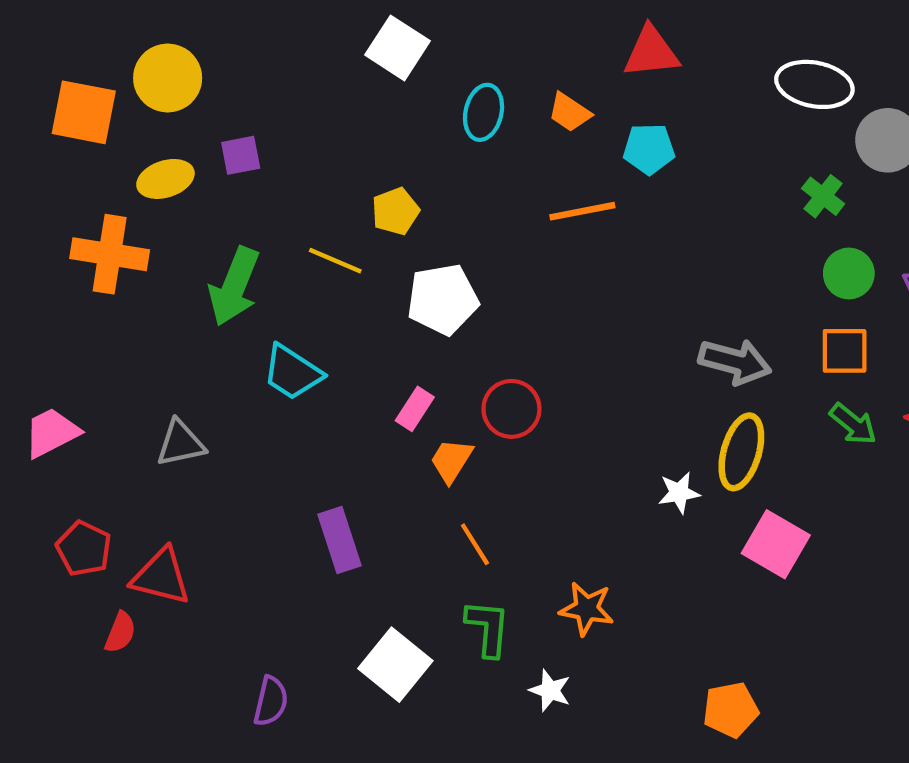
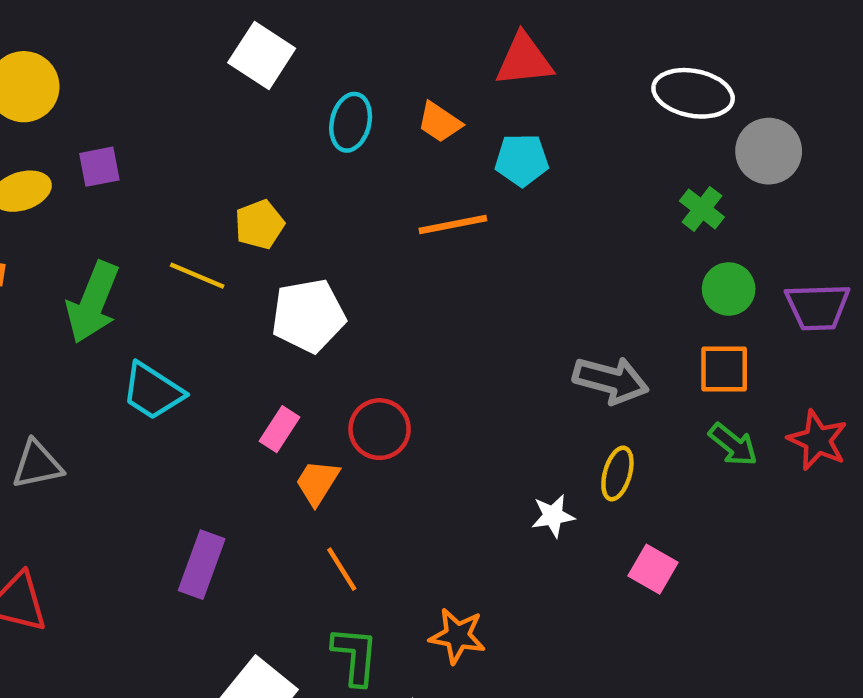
yellow ellipse: (741, 452) -> (617, 474), size x0.7
purple rectangle: (340, 540) -> (202, 565), turned 38
pink square: (776, 544) -> (653, 569), size x0.7

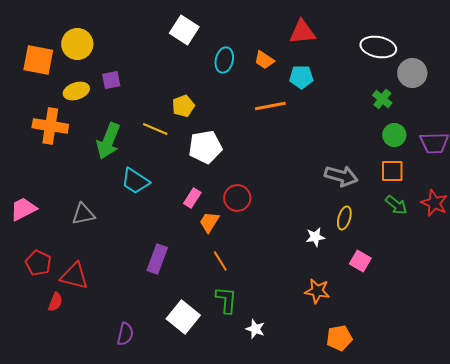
orange star: (457, 636) -> (317, 291), moved

